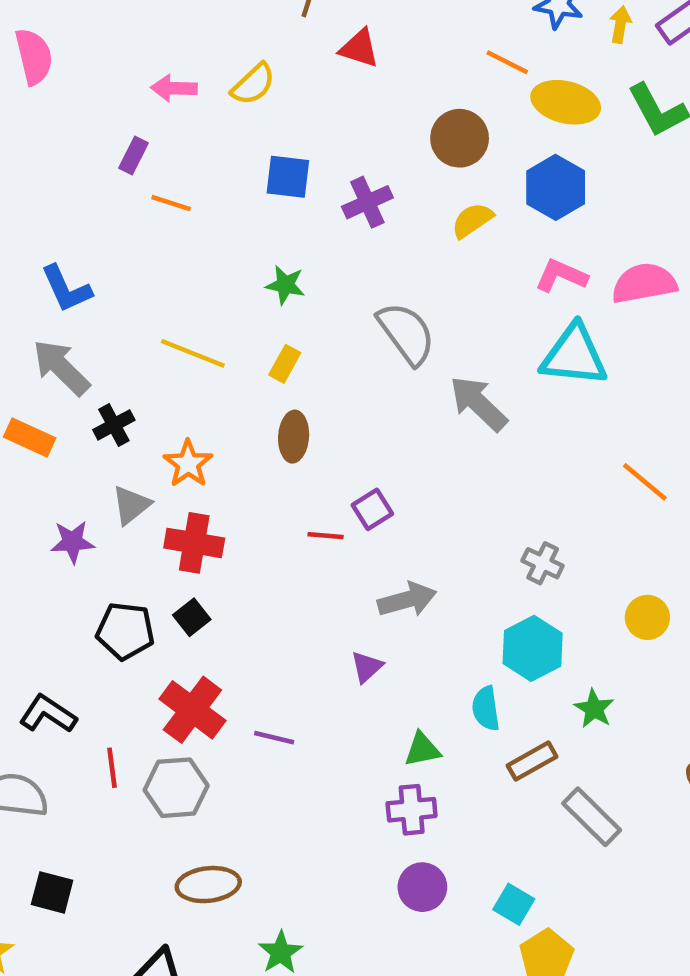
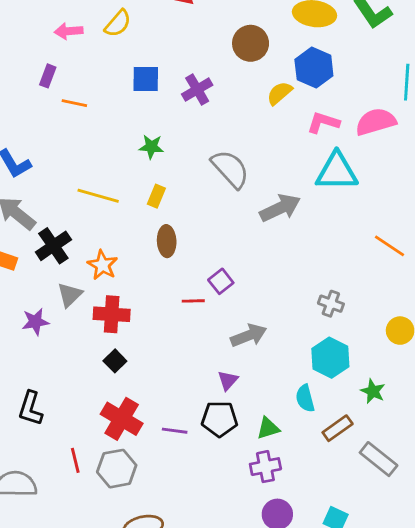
yellow semicircle: (472, 220) -> (280, 93), moved
gray arrow: (478, 403) -> (280, 208), turned 117
black cross: (114, 425) -> (53, 246), size x1.4
black pentagon: (125, 631) -> (219, 419), moved
black L-shape: (48, 714) -> (30, 408), moved, turned -100

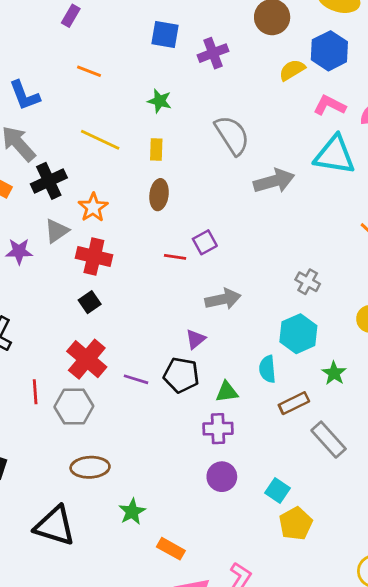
orange line: (74, 103) -> (89, 71), moved
yellow rectangle: (156, 196) -> (156, 150), turned -30

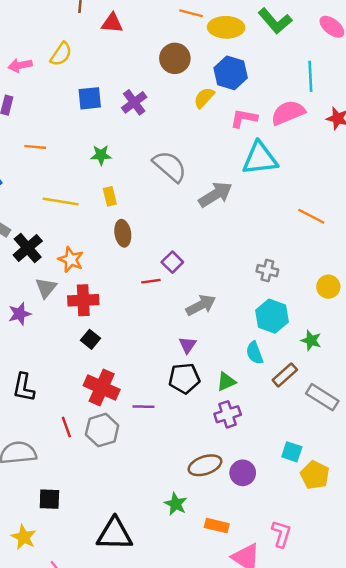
purple line: (136, 379) -> (144, 407), moved
brown ellipse: (90, 467) -> (205, 465), moved
purple circle: (222, 477) -> (243, 473), moved

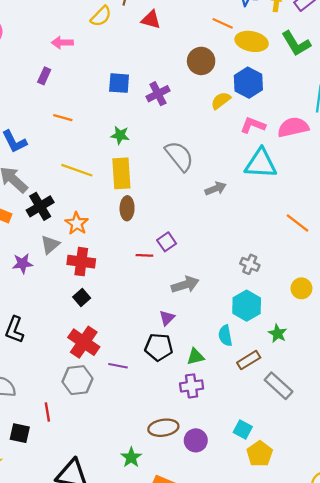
yellow semicircle: (61, 54) -> (101, 16), moved
gray arrow: (215, 195) -> (216, 189), size x0.7
yellow rectangle: (110, 196) -> (121, 173), size x1.8
red line: (66, 427) -> (47, 412), moved

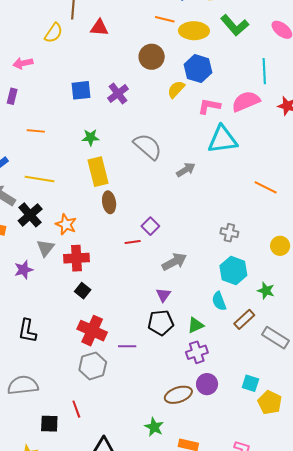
yellow line: (77, 170) -> (39, 179), moved
red line: (47, 412) -> (76, 409), moved
purple circle: (196, 440) -> (207, 384), moved

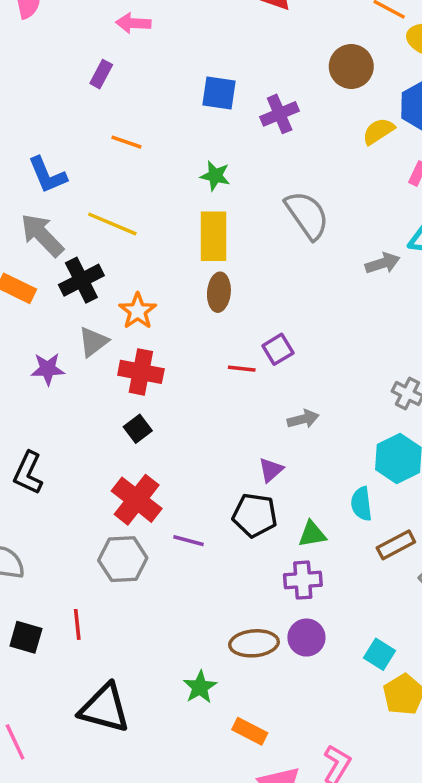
gray arrow: (186, 170) -> (383, 263), moved
gray arrow: (174, 262) -> (303, 419), size x0.7

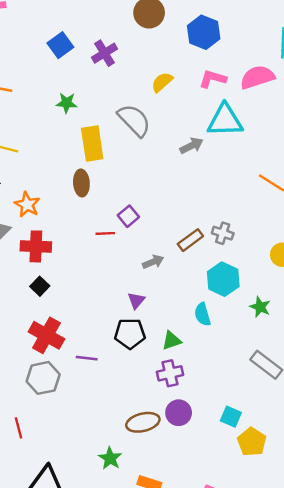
blue square: (219, 93) -> (60, 45), turned -35
yellow semicircle: (378, 131) -> (162, 82), moved
yellow rectangle: (213, 236) -> (92, 144), moved
brown rectangle: (396, 545) -> (190, 240), moved

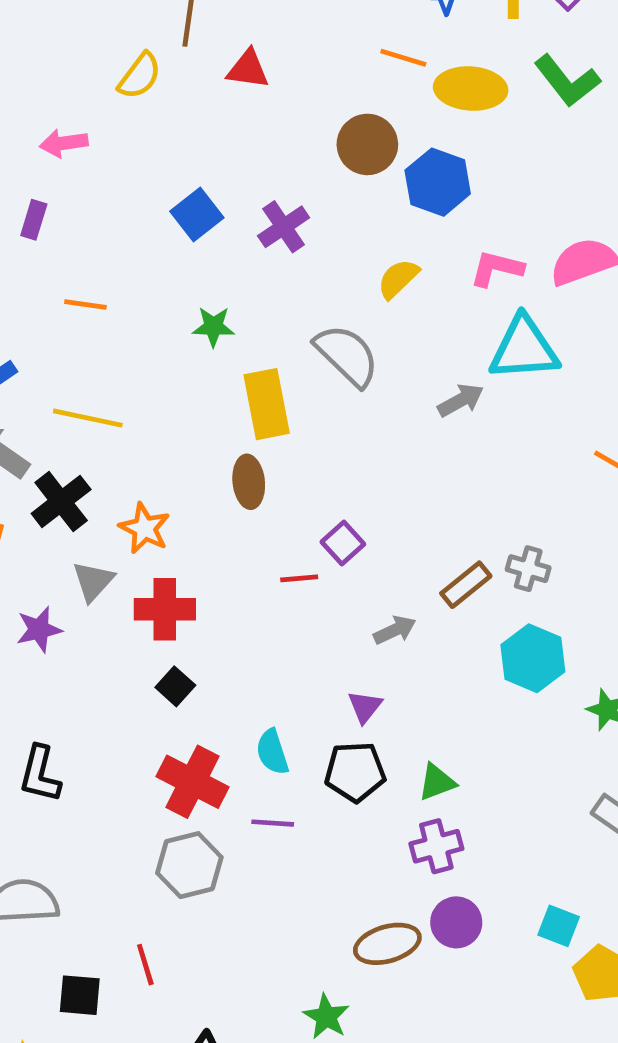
blue hexagon: (204, 32) -> (438, 182), moved
cyan semicircle: (202, 314) -> (272, 752), moved

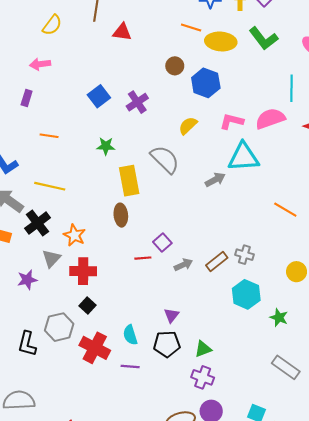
yellow semicircle: (140, 76) -> (52, 25), moved
brown circle: (367, 144) -> (175, 66), size x0.7
gray arrow: (395, 630) -> (183, 265), moved
purple cross: (436, 846) -> (203, 377), turned 35
gray hexagon: (189, 865) -> (59, 327), moved

